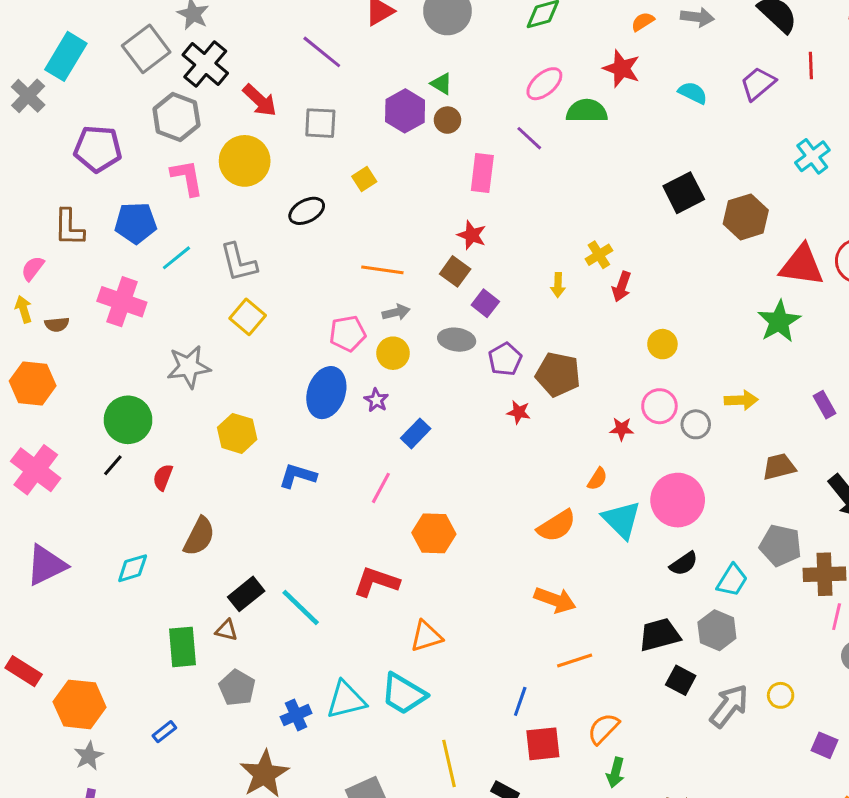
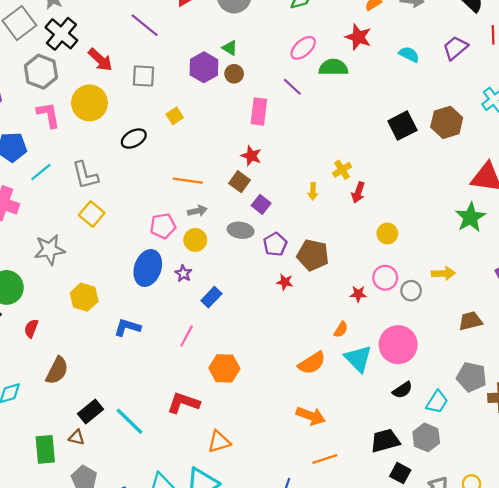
brown hexagon: (746, 217) -> (447, 122), moved

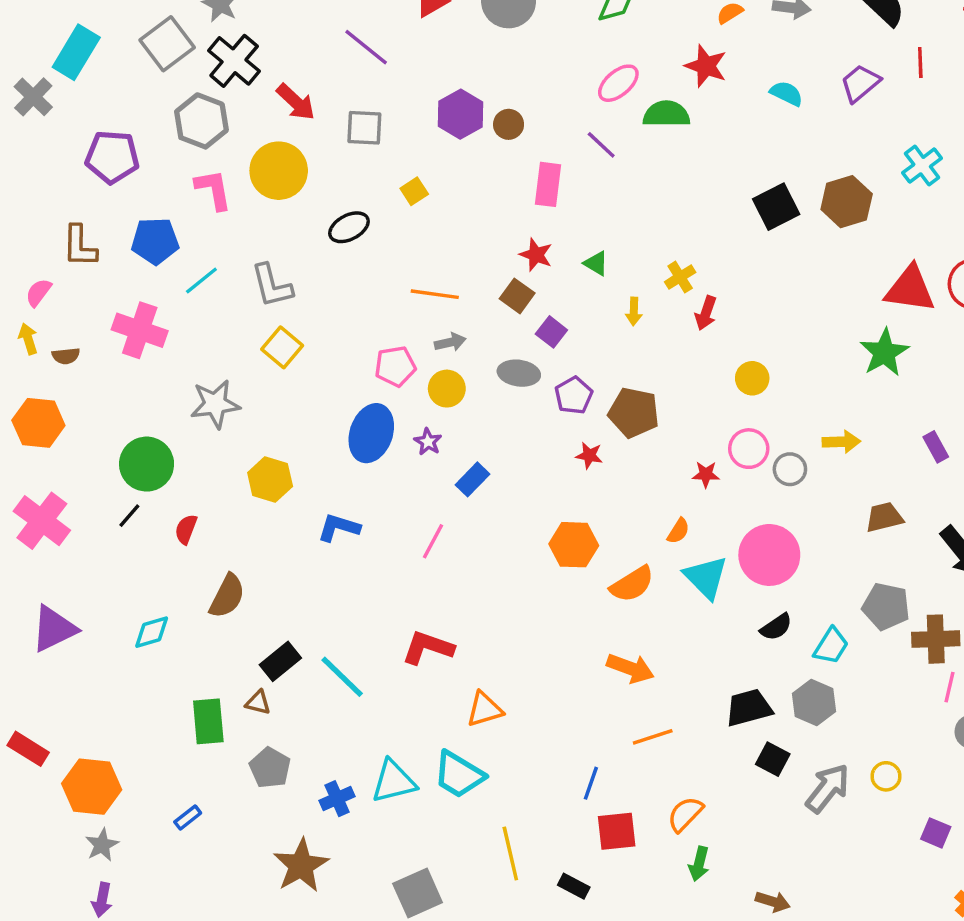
green triangle: (230, 48) -> (596, 263), moved
orange hexagon: (224, 368) -> (574, 545), moved

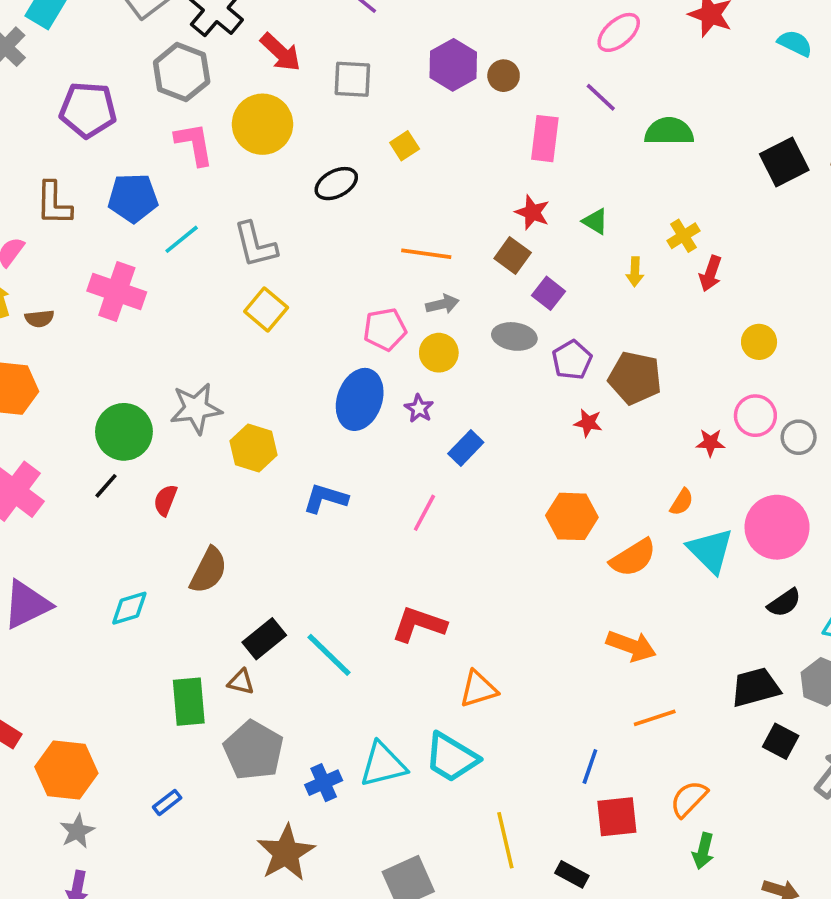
green semicircle: (666, 114) -> (669, 131), moved
gray star: (215, 404) -> (196, 408), moved
gray pentagon: (270, 768) -> (254, 750), size x1.4

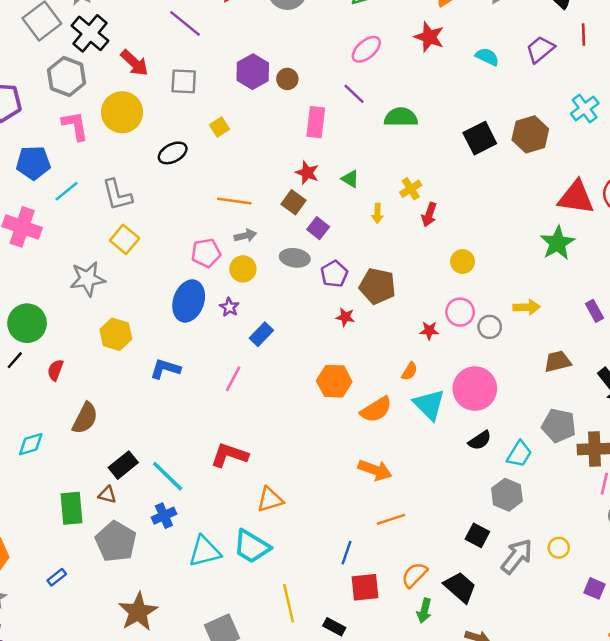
gray star: (196, 408) -> (88, 279), moved
black trapezoid: (755, 687) -> (460, 587), moved, turned 56
blue cross: (324, 783) -> (164, 516), moved

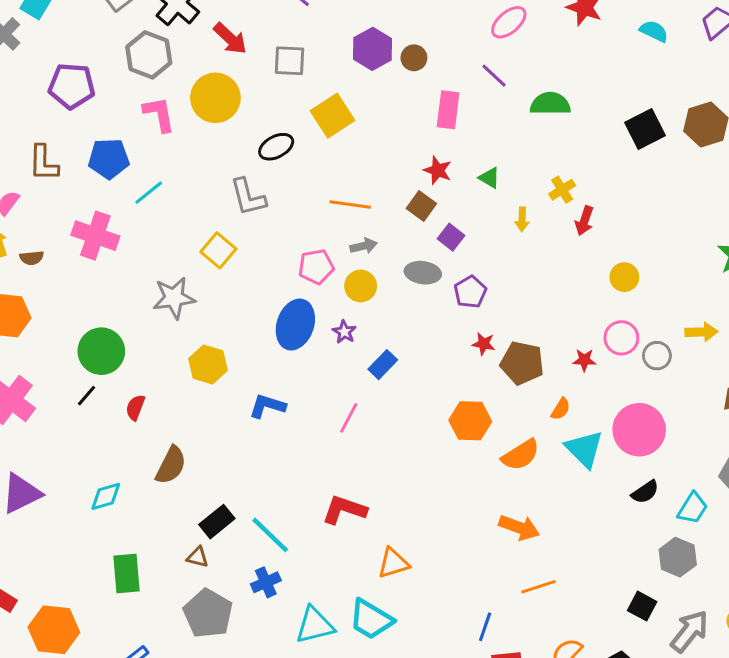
yellow square: (219, 127) -> (332, 116), size x1.8
gray L-shape: (117, 195) -> (248, 197), moved
brown pentagon: (377, 286) -> (522, 363), moved
green rectangle: (71, 508) -> (126, 573), moved

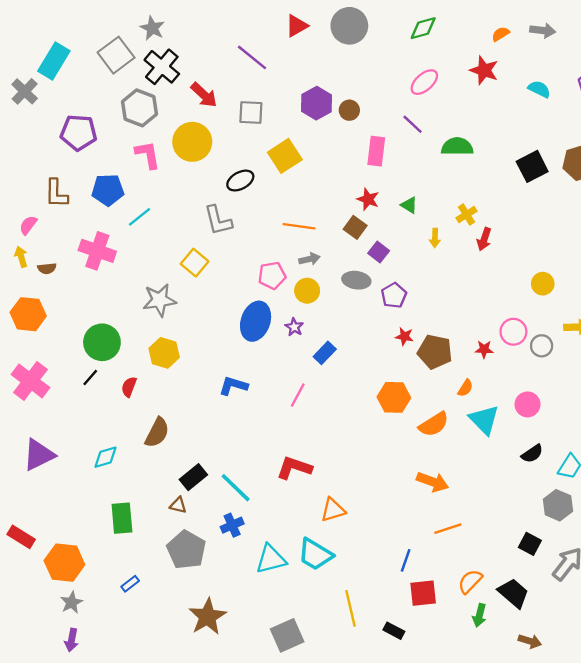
yellow circle: (624, 277) -> (543, 284), moved
yellow hexagon: (208, 365) -> (164, 353), moved
pink circle: (639, 430) -> (527, 404), size x0.6

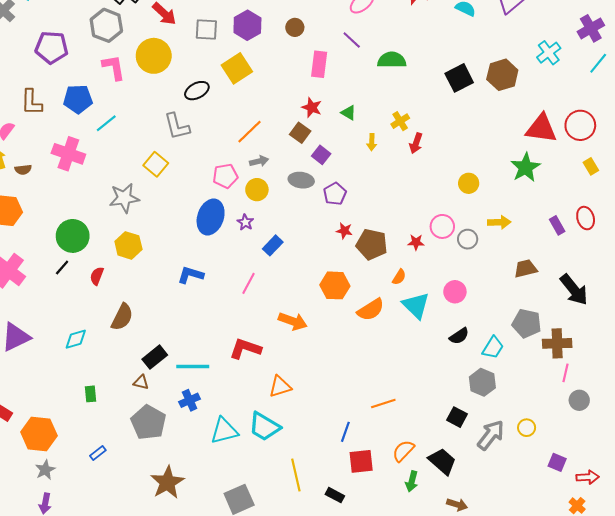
purple hexagon: (316, 103) -> (247, 25), moved
orange line: (299, 226) -> (250, 132), turned -52
orange arrow: (433, 482) -> (293, 321), moved
cyan line: (236, 488) -> (193, 367), turned -44
green rectangle: (122, 518) -> (91, 394), size x0.6

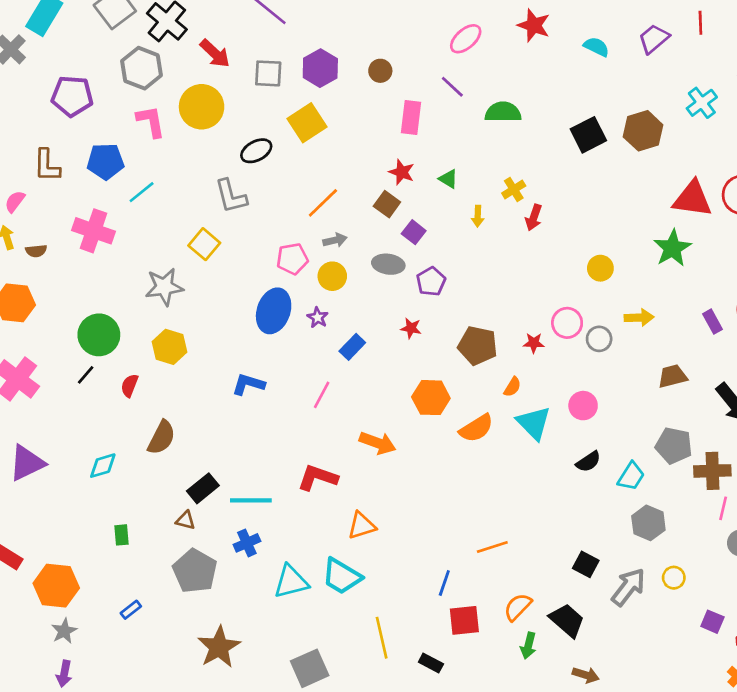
red star: (344, 231) -> (411, 328), moved
gray hexagon: (482, 382) -> (648, 523), moved

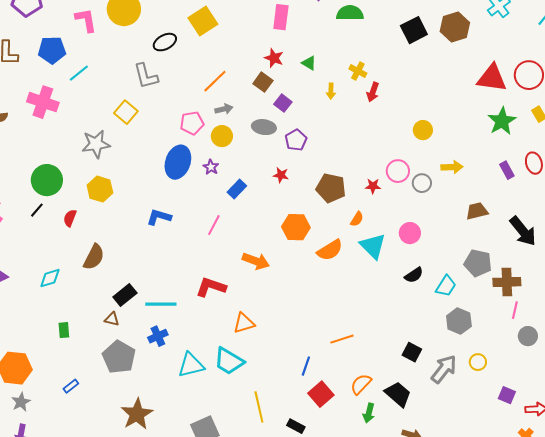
yellow cross: (514, 189) -> (358, 71), turned -30
green star: (672, 248) -> (502, 121), moved
red square: (464, 620) -> (321, 394), turned -35

